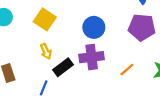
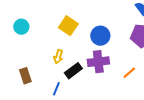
yellow square: (45, 19) -> (68, 26), moved
yellow arrow: (46, 51) -> (58, 57), turned 40

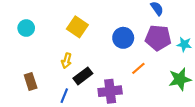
blue circle: (100, 36) -> (123, 38), moved
purple cross: (98, 62) -> (110, 91), moved
orange line: (129, 73) -> (138, 68), moved

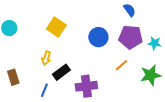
orange line: (138, 68) -> (121, 65), moved

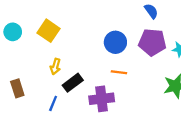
yellow square: (56, 27) -> (48, 31), moved
orange line: (121, 65) -> (119, 72), moved, turned 48

